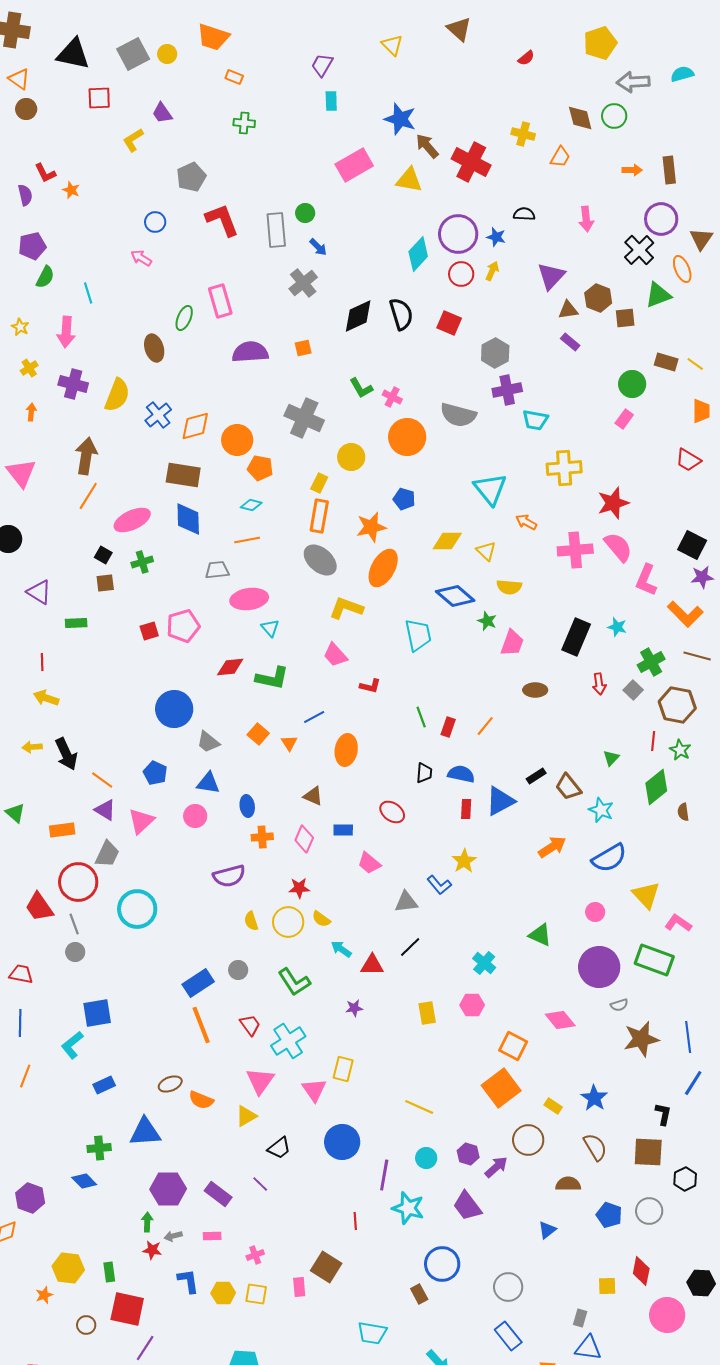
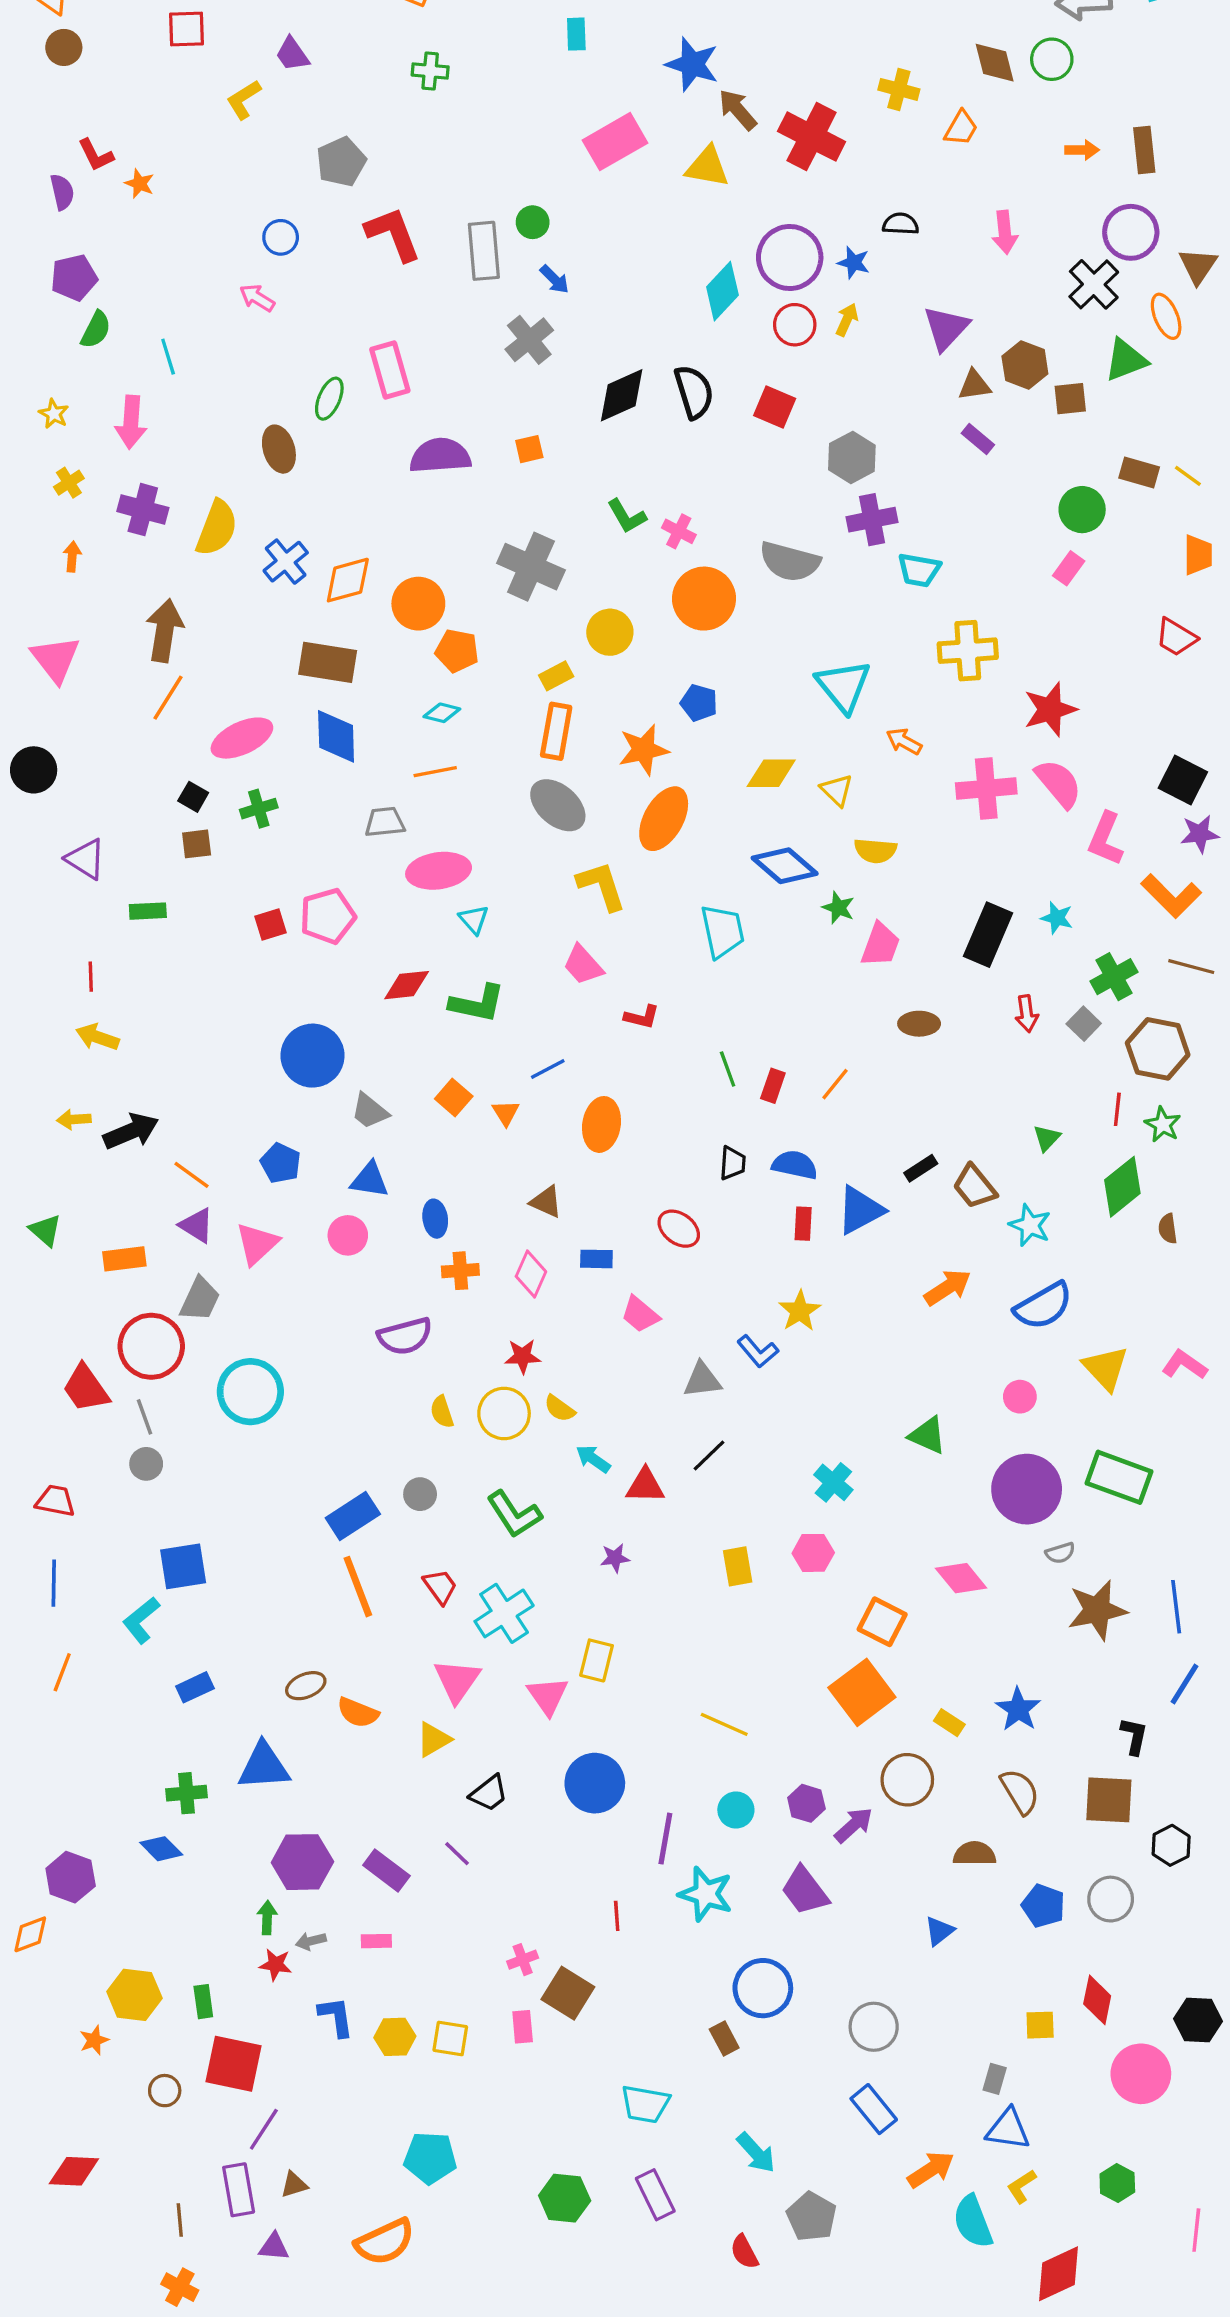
yellow rectangle: (319, 483) -> (556, 676), turned 36
yellow L-shape: (346, 608) -> (602, 886), turned 52
black arrow: (66, 754) -> (131, 1131), turned -88
pink L-shape: (678, 923) -> (1185, 1365), moved
pink cross: (255, 1255) -> (523, 1960), moved

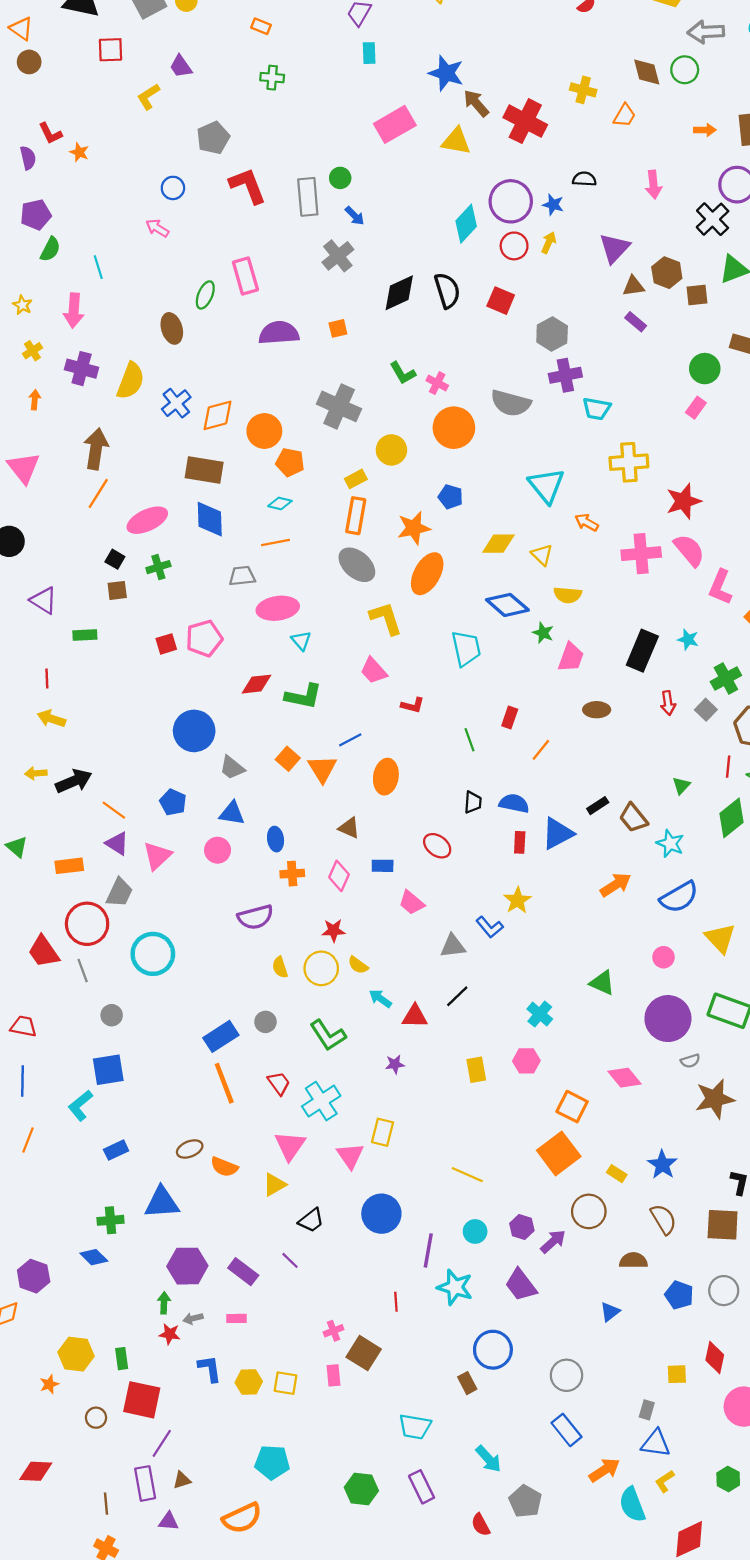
red rectangle: (773, 1086) -> (510, 718), moved
orange triangle: (506, 1113) -> (322, 769), size x1.6
gray circle: (146, 1464) -> (112, 1015), moved

